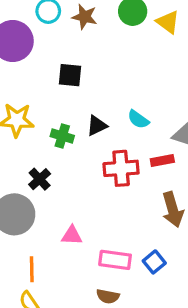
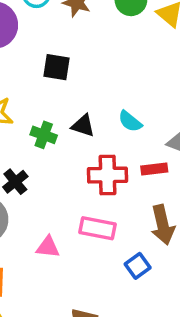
black triangle: (97, 126) -> (83, 126), turned 40
pink rectangle: (115, 260) -> (98, 228), moved
blue square: (154, 262) -> (138, 266), moved

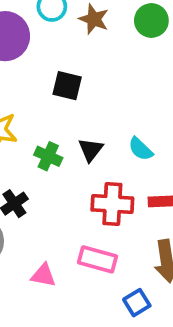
black triangle: (83, 126) -> (91, 150), turned 45

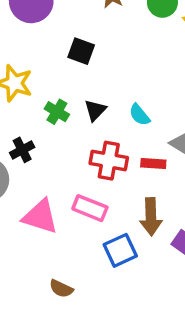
pink triangle: (43, 275) -> (40, 217), size x1.6
blue square: (137, 303) -> (120, 250), size x1.4

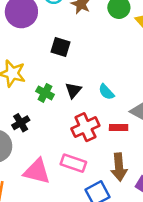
red cross: (109, 161) -> (85, 127), turned -32

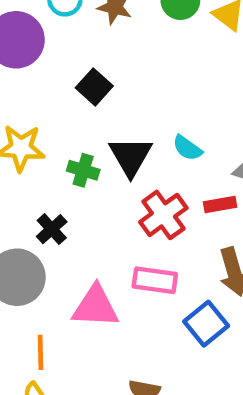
black square: (61, 47) -> (94, 87), turned 36
black triangle: (73, 90) -> (131, 156), size x1.5

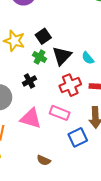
black square: (94, 87) -> (43, 36), moved
black cross: (52, 229) -> (29, 81), moved

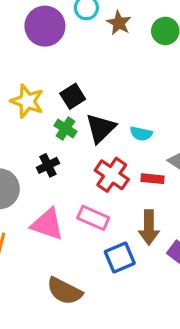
cyan semicircle: (88, 58) -> (141, 134), turned -40
red cross: (70, 85) -> (112, 175), turned -35
brown semicircle: (44, 160) -> (65, 291), size x1.6

